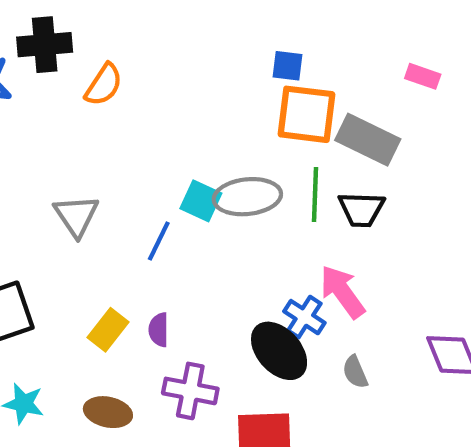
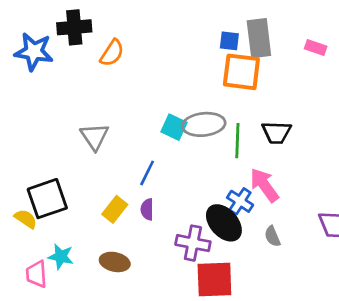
gray rectangle: (368, 140) -> (259, 38), moved, turned 57
green line: (315, 195) -> (237, 141), moved
blue line: (159, 241) -> (147, 173), moved
purple cross: (190, 391) -> (193, 243), moved

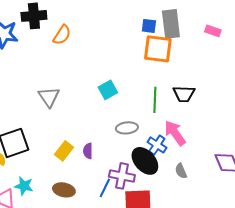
gray ellipse: (204, 124) -> (127, 128), moved, size x0.7
cyan square: (174, 127) -> (108, 90), turned 36
blue line: (147, 173) -> (105, 188), moved

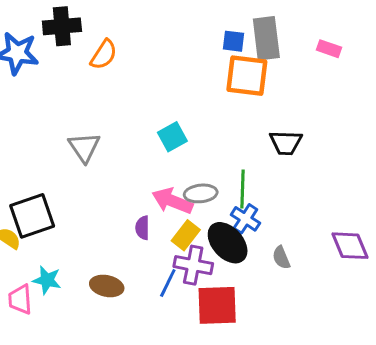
green line: (155, 100) -> (242, 189), moved
pink arrow: (175, 133) -> (172, 201), moved, turned -32
yellow rectangle: (64, 151) -> (186, 235), moved

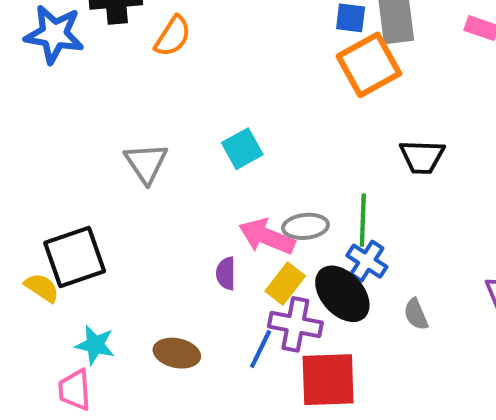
orange square: (247, 76) -> (369, 65), turned -36
cyan square: (172, 137) -> (242, 149), moved
pink trapezoid: (20, 299) -> (75, 390), moved

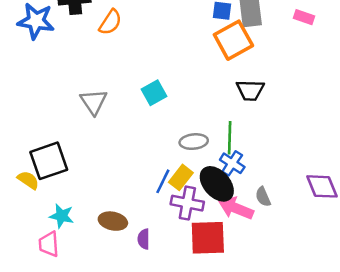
black trapezoid: (422, 157) -> (250, 90), moved
pink arrow: (267, 237) -> (236, 208), moved
purple semicircle: (226, 273) -> (144, 239), moved
blue line: (261, 349) -> (163, 181), moved

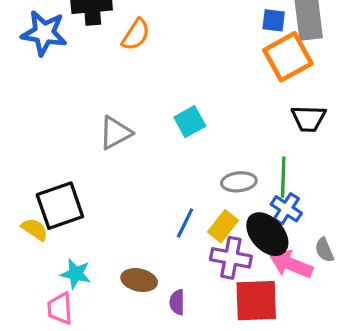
gray triangle: (94, 102) -> (115, 133), turned 36
blue line: (163, 181) -> (185, 223), moved

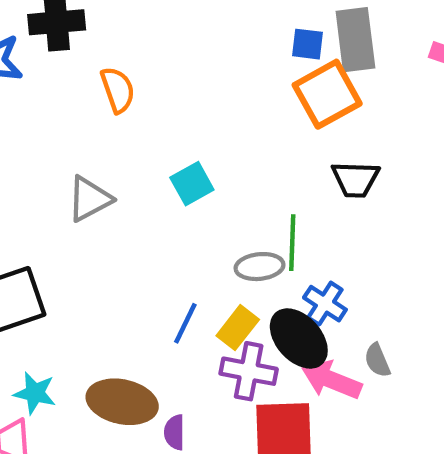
orange semicircle: (136, 35) -> (118, 90), moved, turned -52
green line: (283, 177) -> (292, 243), moved
brown ellipse: (139, 280) -> (122, 402), size x1.4

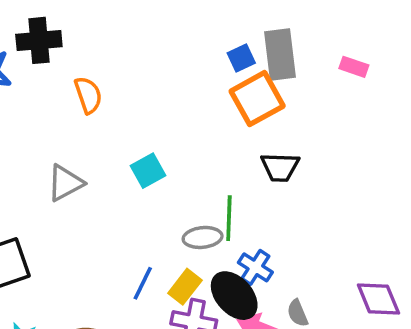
blue square: (308, 44) -> (241, 58), turned -32

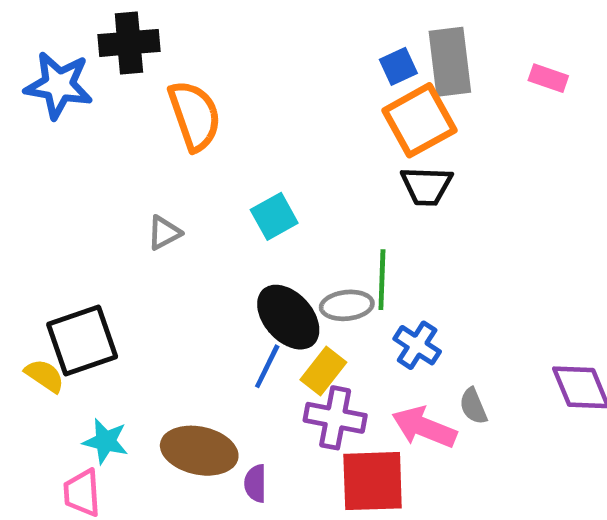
orange semicircle: (88, 95) -> (195, 116), size x1.4
black trapezoid: (280, 167) -> (426, 186), moved
gray triangle: (65, 183) -> (164, 233), size x0.7
black ellipse: (234, 296) -> (288, 317), moved

